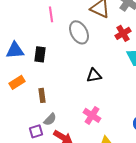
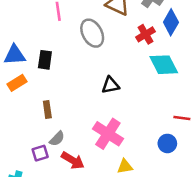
orange rectangle: (17, 82) -> (17, 83), moved
pink cross: (92, 115) -> (108, 134), size x1.4

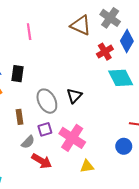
gray ellipse: (92, 33) -> (47, 101), moved
black triangle: (110, 85) -> (74, 96), turned -35
purple square: (40, 153) -> (45, 129), moved

